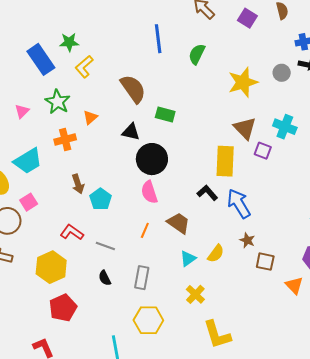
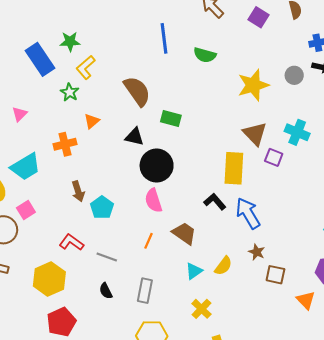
green semicircle: (197, 54) -> (205, 55), turned -100
green star: (58, 102) -> (70, 92), moved, size x0.7

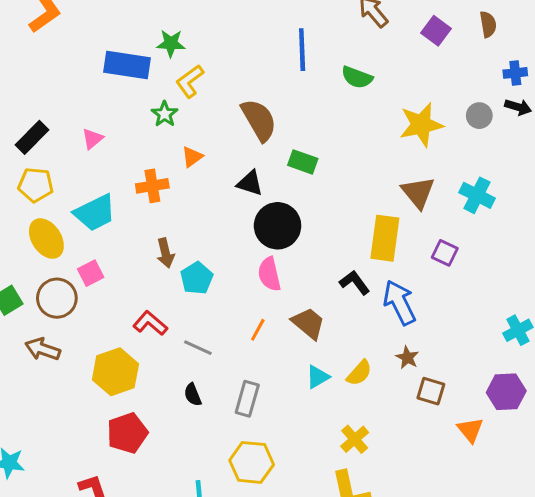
blue rectangle: (40, 59) -> (127, 65), turned -52
purple square: (274, 157) -> (445, 253), moved
yellow cross: (202, 309) -> (355, 439), moved

